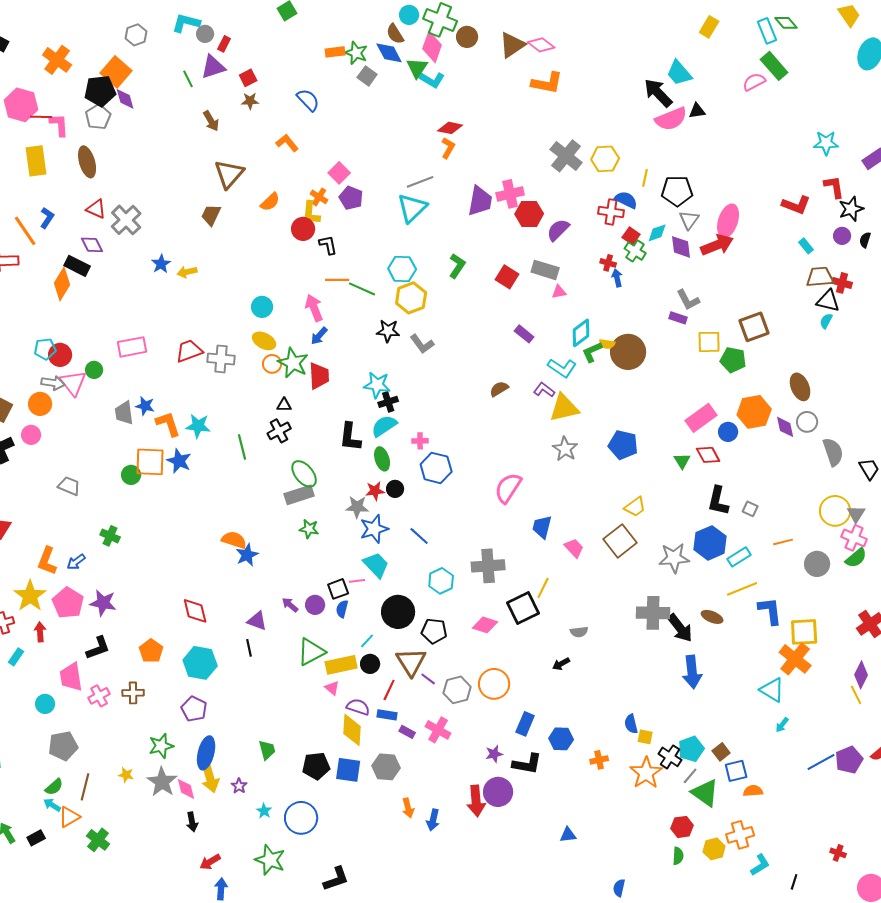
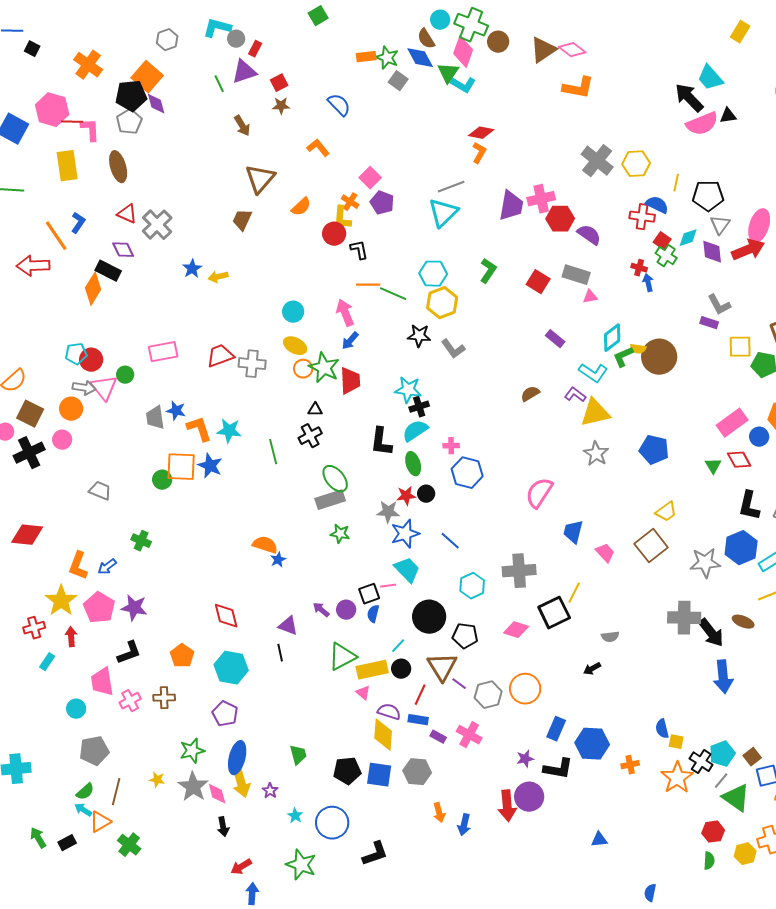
purple semicircle: (558, 230) -> (589, 235), turned 80
blue star: (247, 555) -> (278, 560), size x0.7
blue hexagon: (561, 739) -> (592, 744), size x1.4
black L-shape: (336, 879) -> (375, 854), moved

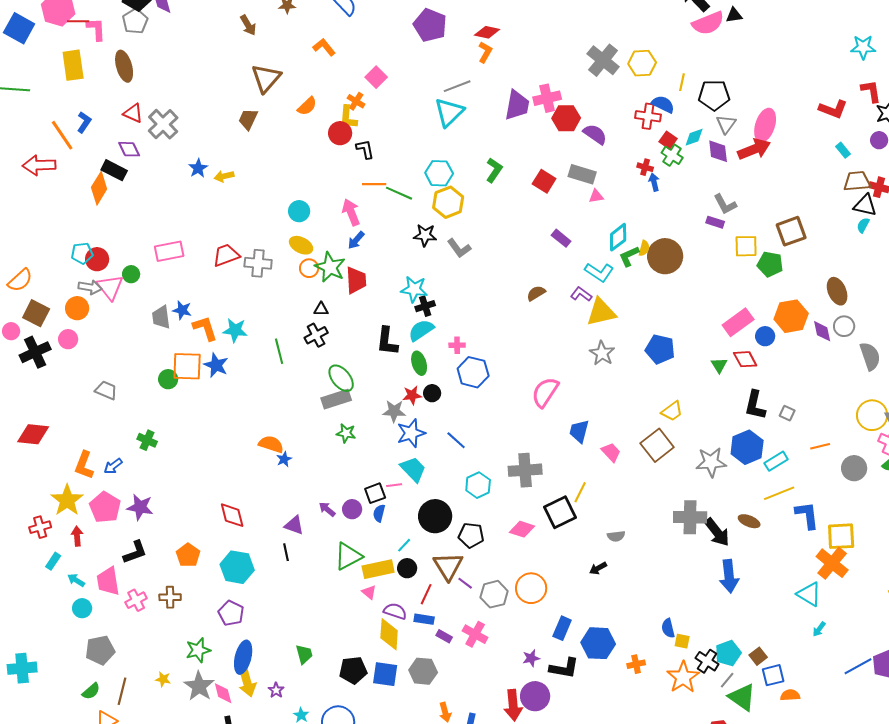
purple pentagon: (382, 203) -> (430, 25), moved, size x1.4
yellow semicircle: (638, 349) -> (644, 248), turned -84
cyan arrow: (83, 810) -> (76, 580), moved

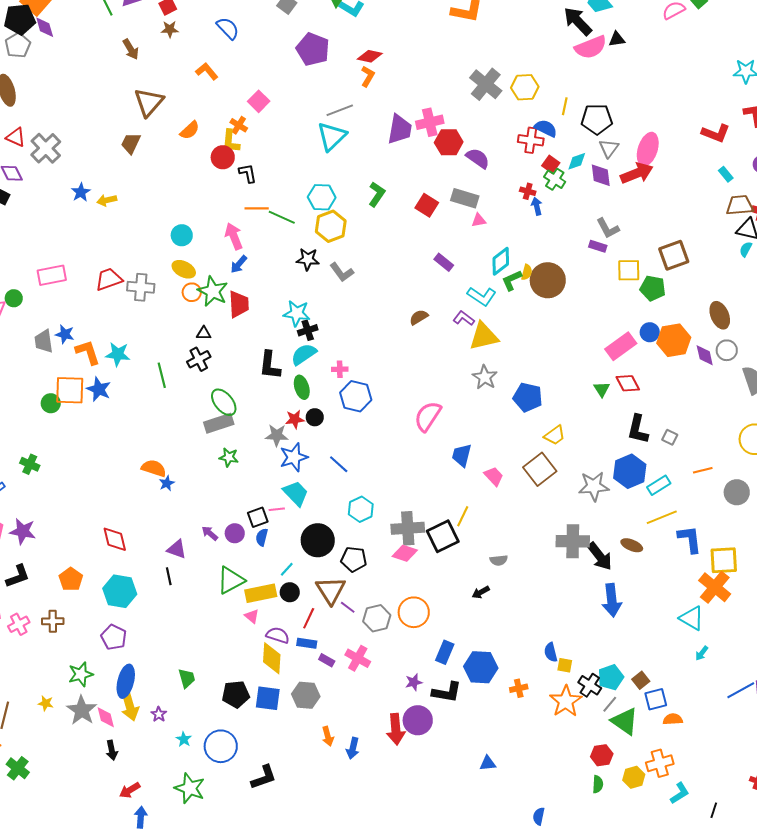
blue circle: (765, 336) -> (650, 332), moved
blue pentagon: (660, 349) -> (528, 397), moved
gray cross: (525, 470) -> (408, 528), moved

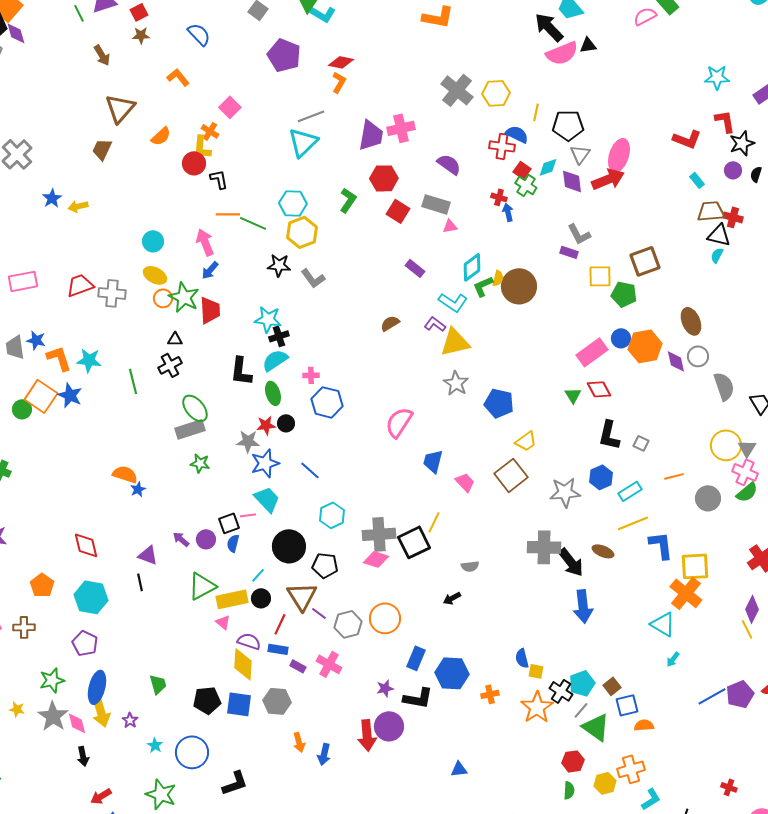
red hexagon: (449, 142) -> (384, 178), moved
orange square: (70, 390) -> (41, 396), turned 32
blue hexagon: (630, 471) -> (601, 477), size x0.7

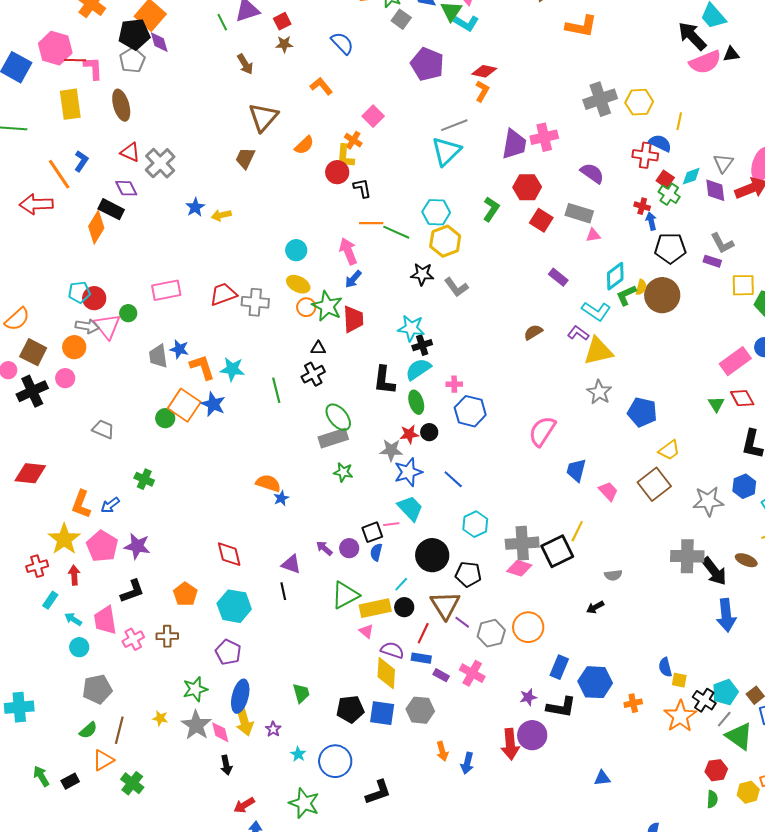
gray cross: (457, 90) -> (600, 99), turned 32
black pentagon: (568, 125) -> (670, 248), moved

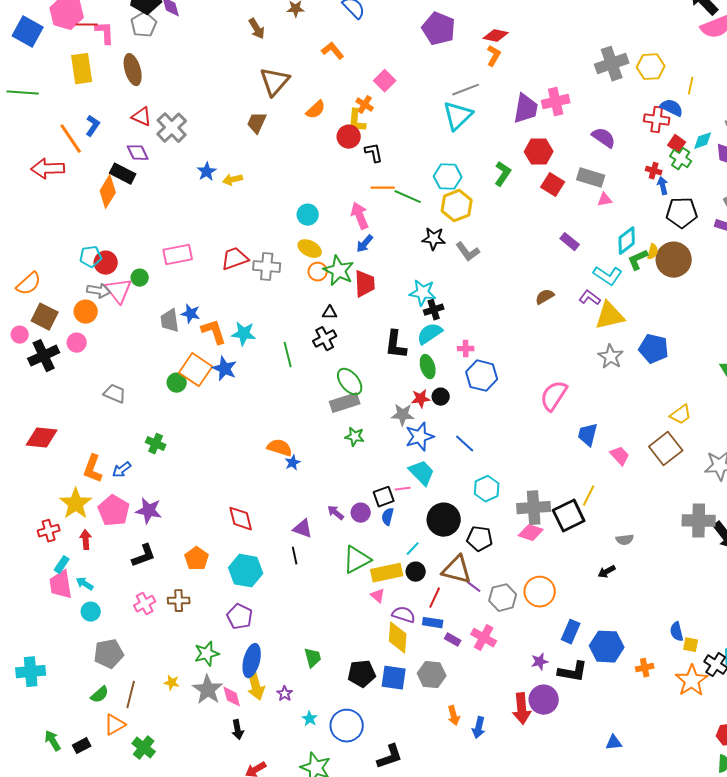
blue pentagon: (642, 412) -> (654, 349), moved
brown triangle: (445, 605) -> (457, 570), turned -44
pink trapezoid: (105, 620) -> (61, 585), moved

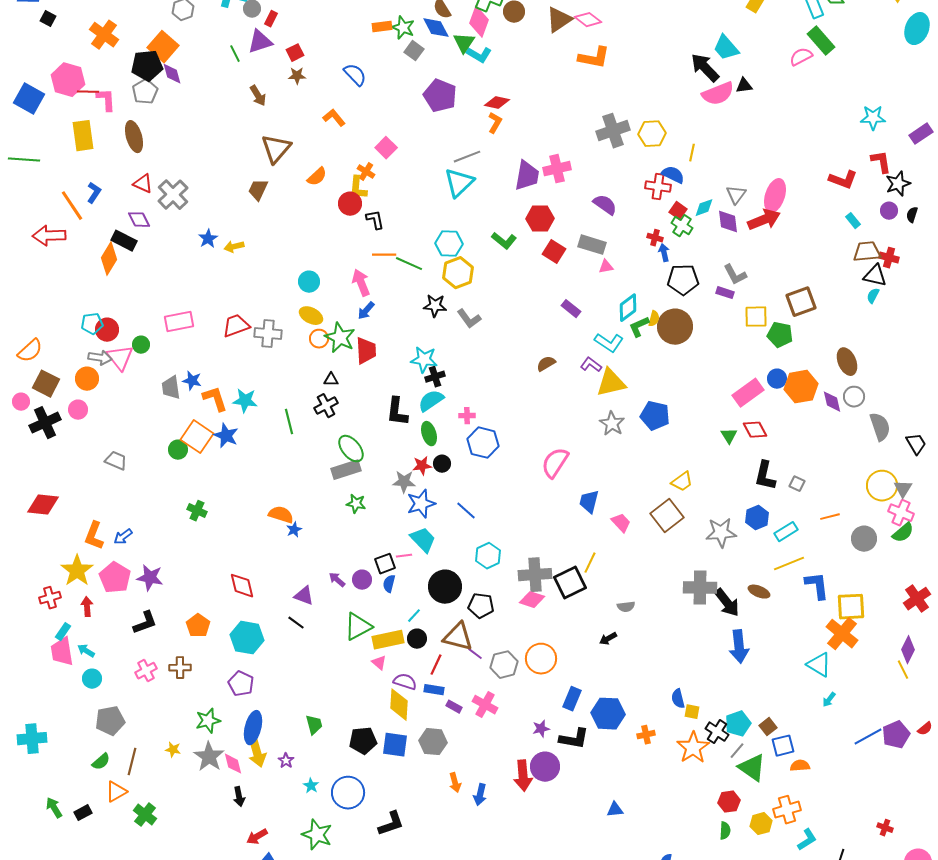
green L-shape: (503, 174) -> (504, 241), turned 95
green cross: (156, 444) -> (197, 511), moved
black line: (295, 556) -> (296, 623), turned -42

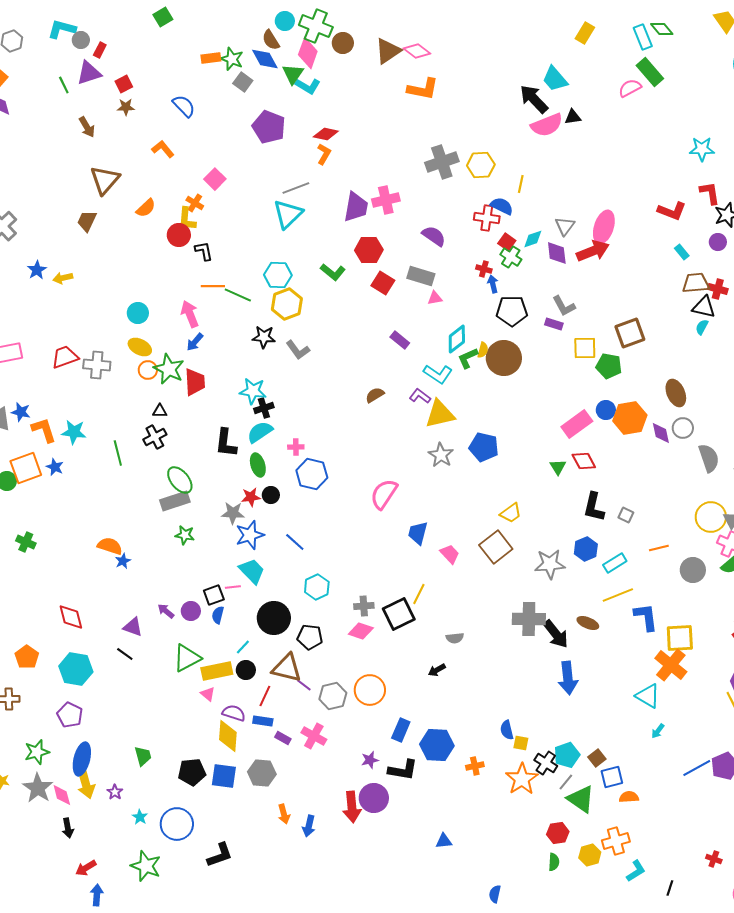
blue star: (226, 436) -> (55, 467), size x0.7
orange square: (197, 437) -> (26, 468), turned 36
gray cross: (535, 575) -> (364, 606), size x0.6

